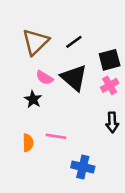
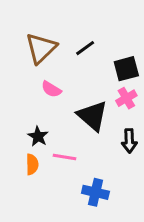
black triangle: (74, 78) -> (92, 116), moved
black star: (33, 99) -> (38, 136), moved

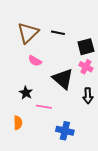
black line: (85, 48) -> (58, 33), turned 48
pink cross: (126, 98) -> (86, 67), turned -32
orange semicircle: (32, 164) -> (18, 123), moved

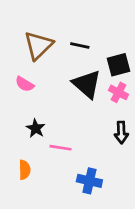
pink semicircle: (35, 61) -> (25, 84), moved
black triangle: (63, 79) -> (87, 84), moved

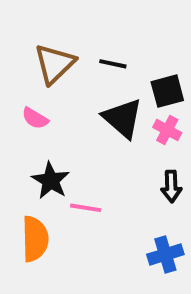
black star: (36, 128) -> (51, 181), size x1.4
orange semicircle: (25, 170) -> (35, 239), size x1.6
blue cross: (89, 181) -> (165, 254), moved, turned -30

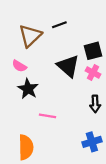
black line: (113, 64) -> (59, 25), moved, turned -32
black star: (51, 181) -> (28, 89), moved
orange semicircle: (35, 239) -> (26, 147), moved

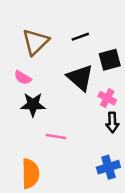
black line: (59, 25) -> (80, 37), moved
pink cross: (93, 73) -> (107, 98), moved
black star: (28, 89) -> (33, 104), turned -30

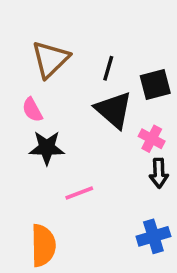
black line: (80, 37) -> (108, 68), moved, turned -54
pink semicircle: (23, 78) -> (32, 110), turned 30
pink line: (56, 136) -> (79, 193), turned -30

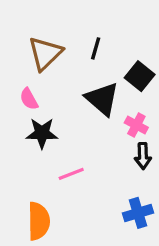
black line: (108, 68) -> (96, 48), moved
black square: (155, 84) -> (140, 76), turned -36

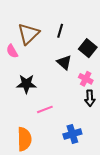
pink semicircle: (29, 99) -> (12, 51), moved
black triangle: (102, 99) -> (64, 62), size x0.7
blue cross: (138, 213) -> (72, 134), moved

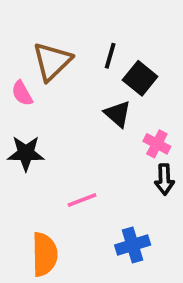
black square: (88, 48) -> (140, 78), moved
black star: (26, 84) -> (26, 153), moved

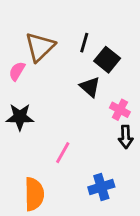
pink semicircle: (22, 93) -> (17, 71), turned 60
pink line: (82, 200) -> (63, 153), turned -40

